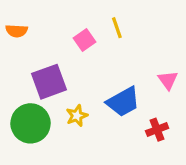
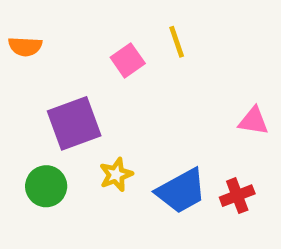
pink triangle: (168, 80) -> (254, 121), turned -45
blue trapezoid: (123, 102) -> (181, 191), moved
green circle: (30, 123) -> (46, 186), size x0.7

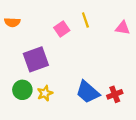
pink triangle: (254, 121) -> (123, 28), moved
yellow star: (116, 175) -> (45, 93), moved
blue trapezoid: (181, 191) -> (88, 92), turned 70

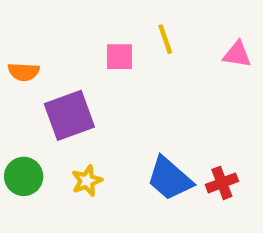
orange semicircle: (12, 22) -> (24, 72), moved
pink square: (62, 29) -> (120, 57), turned 35
green circle: (22, 90) -> (24, 176), moved

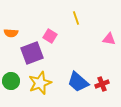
pink triangle: (237, 54) -> (109, 39), moved
pink square: (120, 57) -> (50, 36), moved, turned 32
yellow star: (87, 181) -> (40, 83), size x1.6

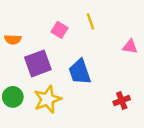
pink square: (50, 36) -> (59, 30), moved
blue trapezoid: (78, 82) -> (80, 72), moved, turned 30

